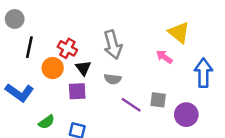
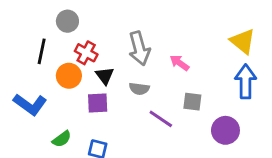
gray circle: (15, 19) -> (67, 21), moved
yellow triangle: (179, 32) -> (243, 41), moved
pink arrow: (164, 57) -> (179, 63), moved
gray square: (158, 100) -> (192, 102), moved

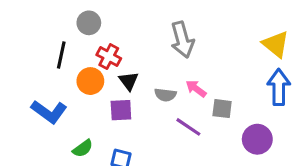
gray arrow: (139, 48) -> (182, 40), moved
pink arrow: (179, 63) -> (196, 89), moved

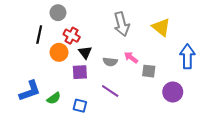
yellow triangle: (276, 44) -> (161, 27), moved
blue L-shape: (49, 112) -> (30, 91), moved, turned -55
purple line: (188, 127) -> (110, 91), moved

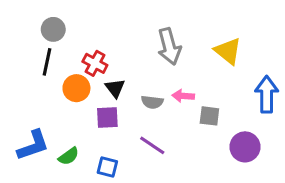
gray circle: (58, 13) -> (53, 29), moved
pink arrow: (131, 58) -> (183, 96), turned -32

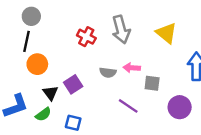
red cross: (95, 63) -> (86, 37), moved
orange circle: (76, 88) -> (37, 64), moved
black triangle: (115, 88) -> (50, 93), moved
purple square: (107, 118) -> (73, 84), turned -30
purple line: (152, 145) -> (128, 106), moved

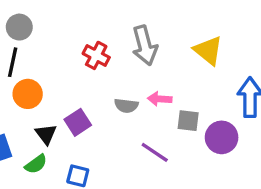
purple circle: (180, 107) -> (222, 137), moved

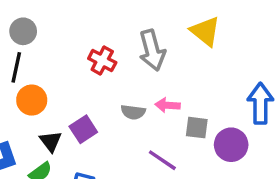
yellow triangle: (208, 50) -> (205, 31), moved

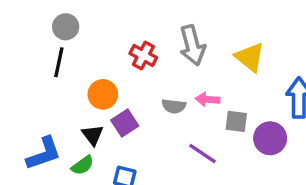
yellow triangle: (205, 31) -> (250, 57), moved
orange circle: (32, 100) -> (103, 94), moved

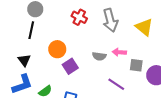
red cross: (143, 55) -> (79, 17), moved
black triangle: (93, 135) -> (24, 60), moved

